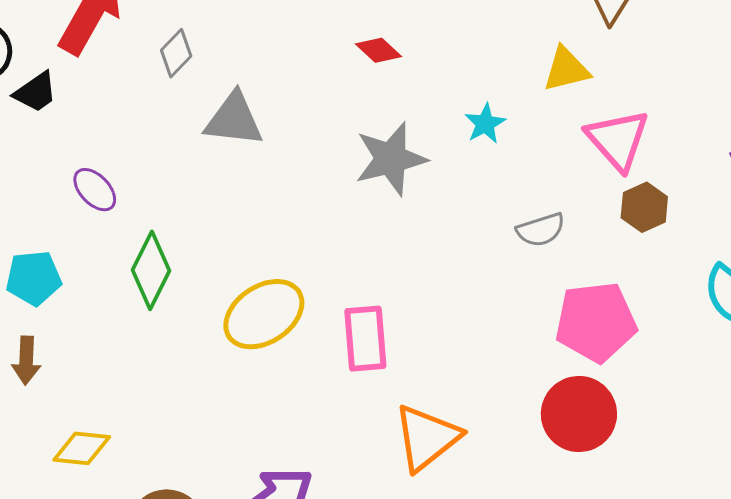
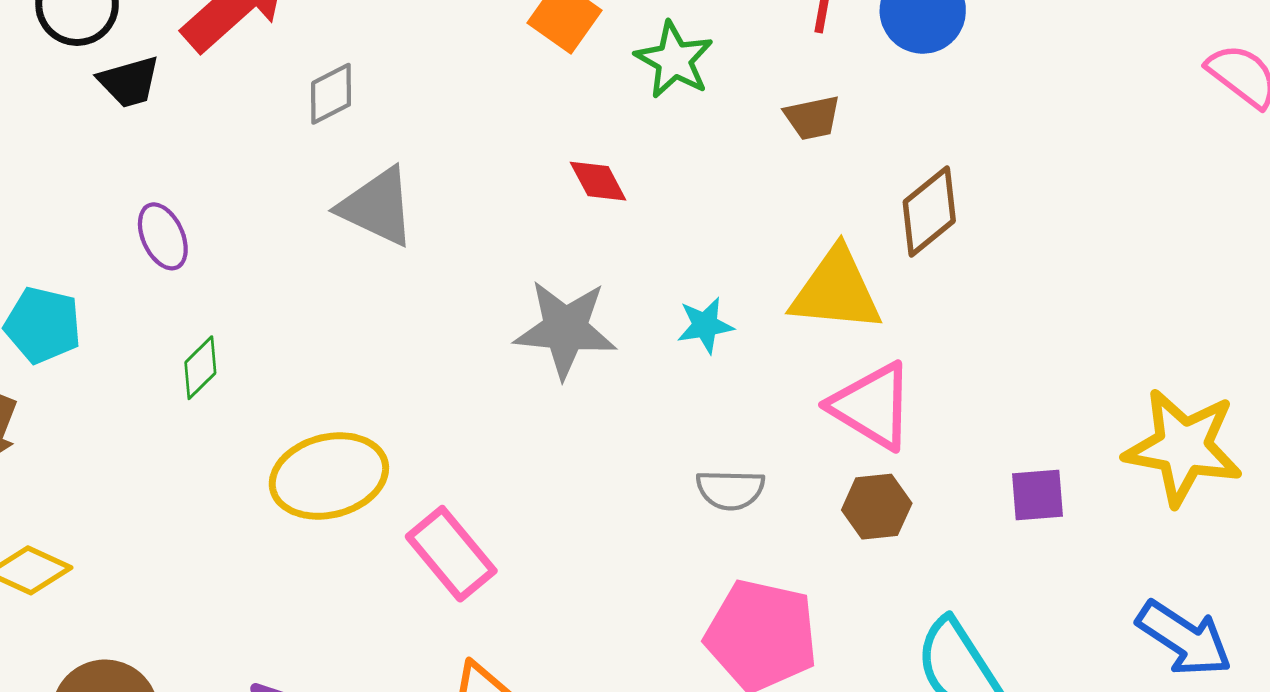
yellow triangle: (566, 69) -> (836, 290), size x1.4
pink triangle: (618, 140) -> (872, 406), turned -36
green diamond: (151, 270) -> (200, 368), size x0.6
pink rectangle: (365, 339) -> (451, 554), turned -54

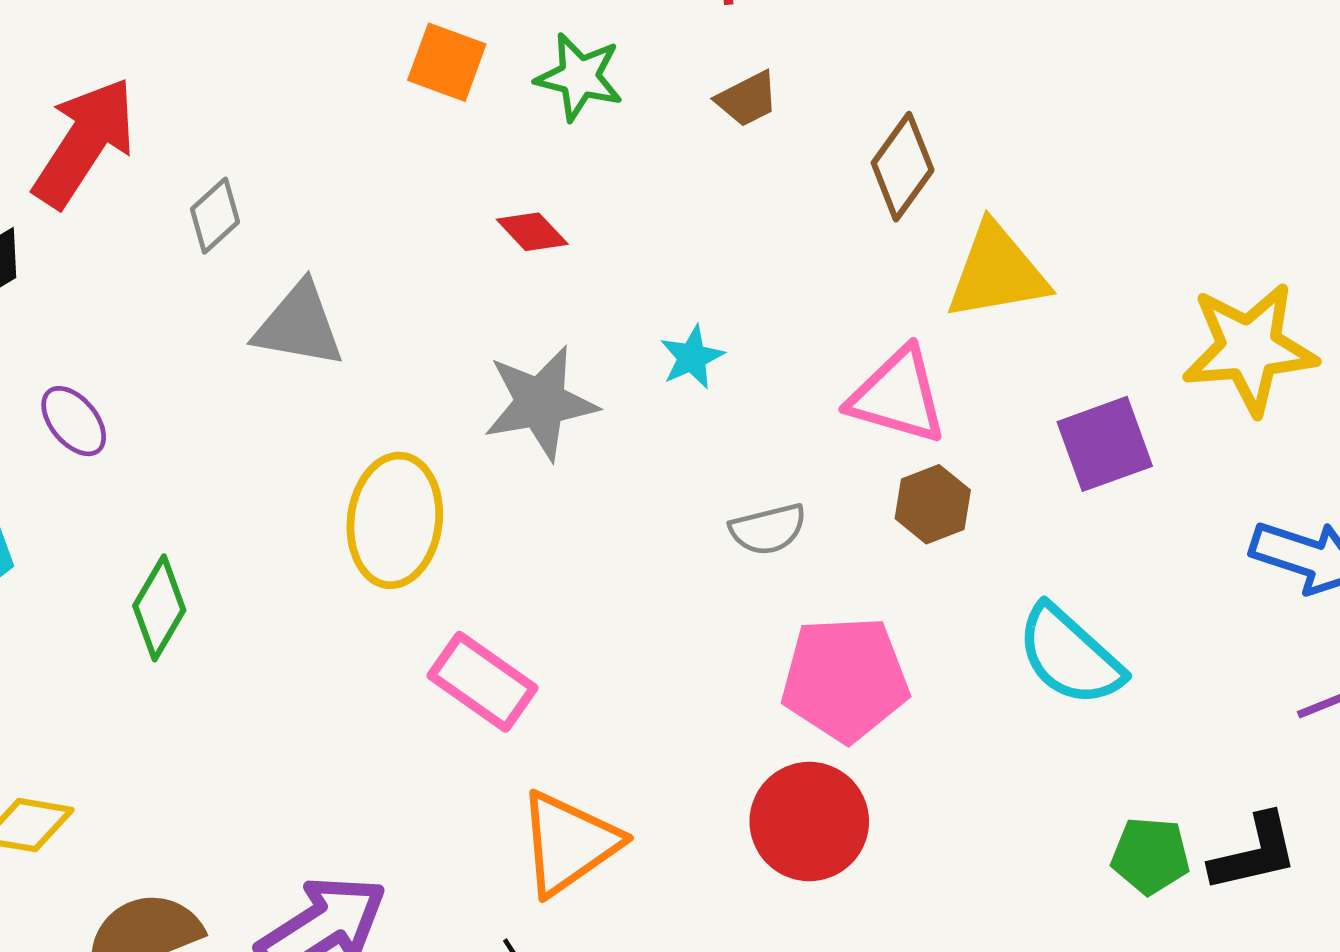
yellow triangle: (836, 290) -> (997, 272), moved
green diamond: (200, 368) -> (159, 608), moved, size x1.4
yellow ellipse: (329, 476) -> (395, 520), moved, turned -53
purple square: (1038, 495) -> (1105, 444), size x1.4

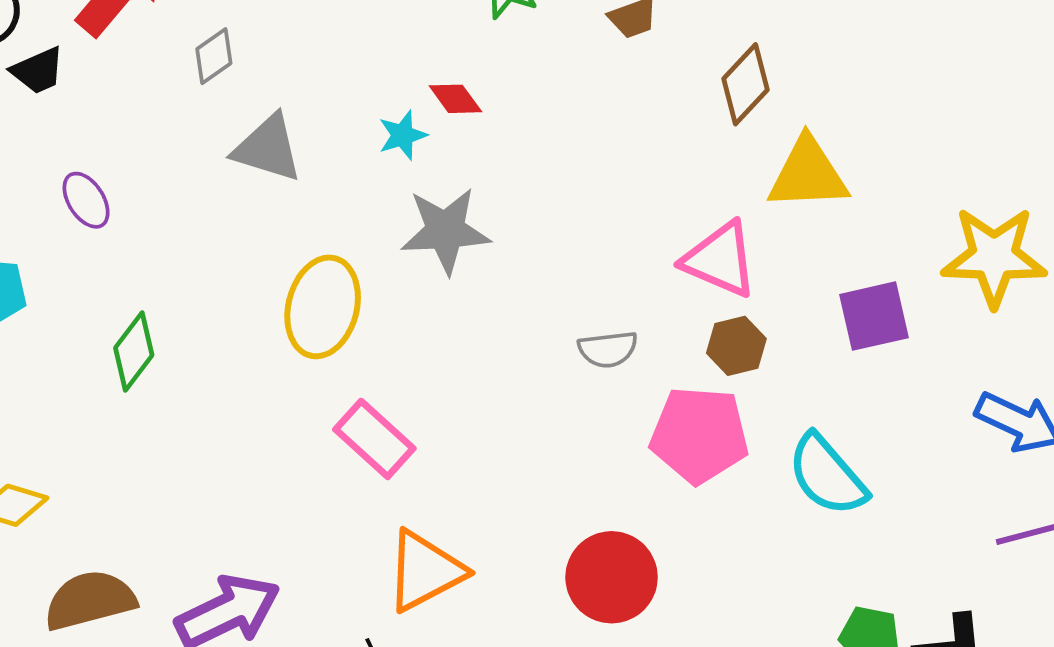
cyan star: (692, 357) -> (403, 135), moved
pink pentagon: (845, 679) -> (699, 435), moved

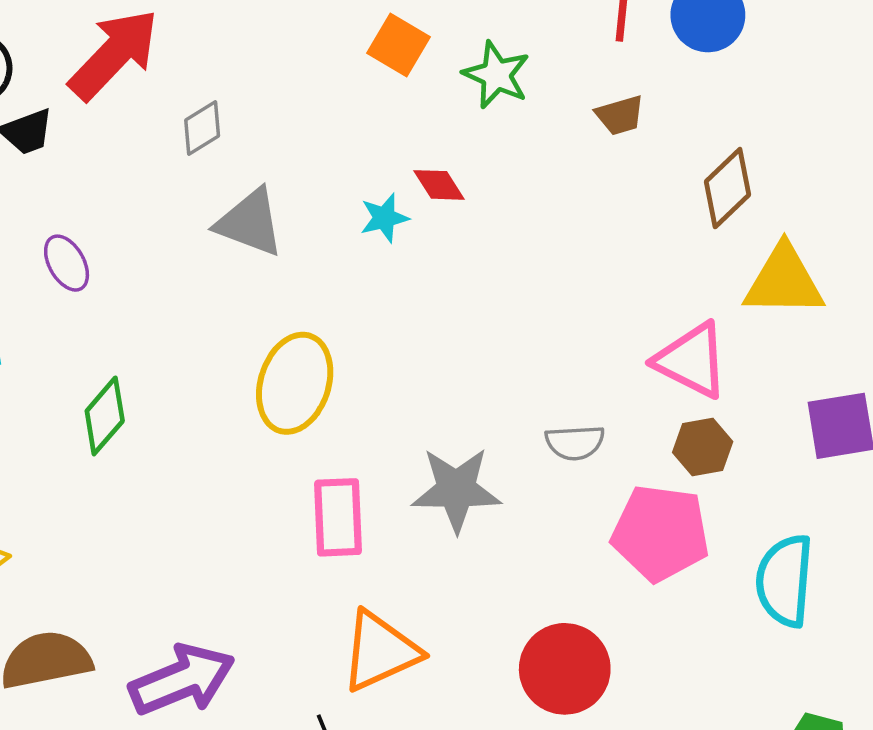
gray star: (445, 231) -> (456, 490), moved
pink rectangle: (374, 439) -> (338, 517), turned 42
cyan semicircle: (827, 475) -> (785, 581), turned 42

